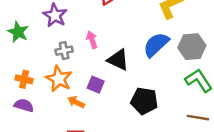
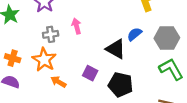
blue semicircle: (156, 45) -> (134, 34), size x0.6
black triangle: (118, 60) -> (116, 49), moved
purple square: (96, 85) -> (90, 73), moved

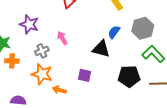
orange cross: (13, 58) -> (12, 61), moved
black pentagon: (121, 85) -> (129, 76), moved

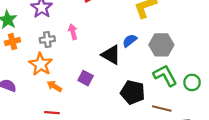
orange cross: (12, 61) -> (12, 41), turned -32

